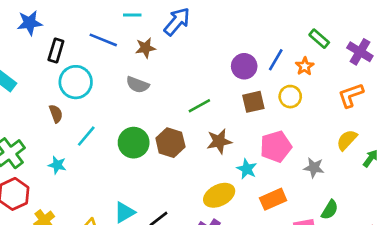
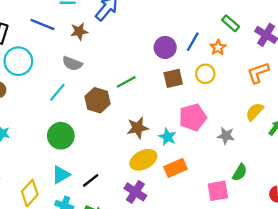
cyan line: (86, 136) -> (57, 92), moved
brown star: (219, 141) -> (138, 128), moved
green circle: (134, 143) -> (61, 136), moved
brown hexagon: (170, 143) -> (97, 100), moved
orange rectangle: (273, 199) -> (175, 168), moved

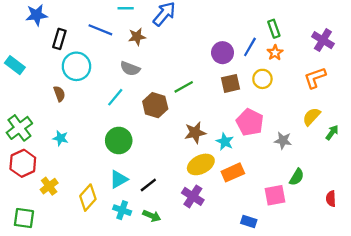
green rectangle: (231, 23) -> (274, 29), moved, turned 30
pink pentagon: (193, 117) -> (250, 122), turned -30

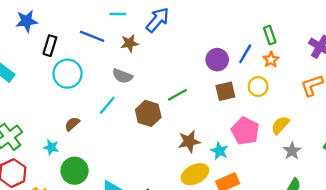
brown semicircle: (59, 94) -> (72, 124), moved, turned -112
yellow semicircle: (312, 117) -> (280, 125), moved
green circle: (119, 141) -> (75, 171), moved
gray star: (283, 141) -> (292, 151), moved, turned 30

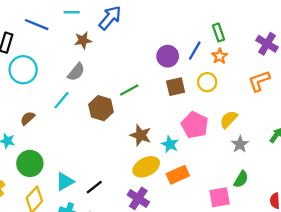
blue line: (92, 36) -> (37, 25), moved
gray semicircle: (122, 76) -> (76, 72), turned -72
brown star: (189, 141) -> (141, 135), turned 30

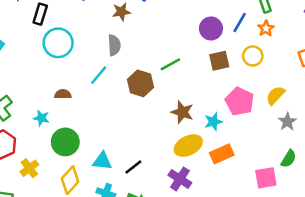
gray semicircle: (76, 72) -> (114, 45), turned -42
brown semicircle: (28, 118) -> (63, 94), turned 42
cyan star: (170, 144) -> (213, 122), turned 30
cyan triangle: (65, 182) -> (102, 161), turned 36

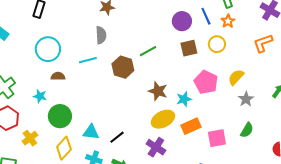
blue line: (240, 23) -> (206, 16), turned -54
cyan circle: (58, 43) -> (48, 49), moved
cyan line: (99, 75) -> (88, 60), turned 36
pink square: (266, 178) -> (217, 138), moved

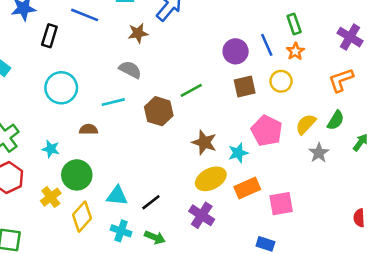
gray semicircle: (101, 35) -> (130, 70), turned -60
brown semicircle: (58, 76) -> (89, 129), moved
green semicircle: (247, 130) -> (336, 120), moved
yellow cross: (30, 138) -> (51, 197), moved

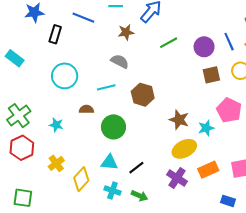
green line: (191, 90) -> (169, 43), moved
green circle: (77, 175) -> (113, 127), moved
orange rectangle: (247, 188) -> (208, 170), moved

